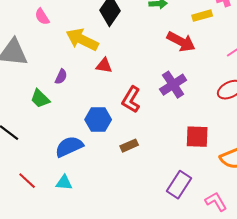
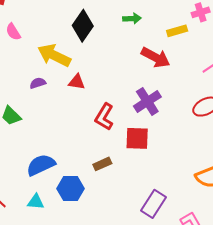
purple semicircle: (61, 77) -> (38, 83), moved, turned -133
blue hexagon: (98, 120) -> (71, 189), moved
red square: (197, 137) -> (137, 138), moved

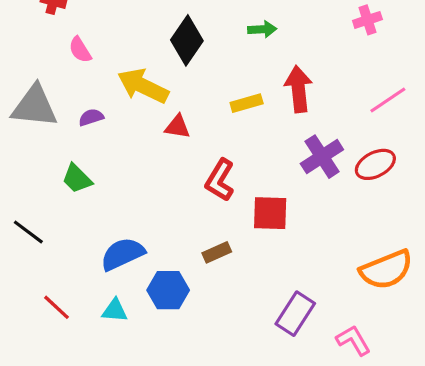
yellow rectangle: (177, 31) -> (247, 103), moved
red arrow: (156, 57) -> (298, 89), turned -124
purple semicircle: (38, 83) -> (91, 117), moved
purple cross: (147, 101) -> (322, 157), moved

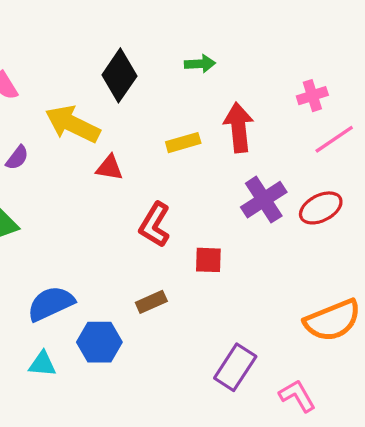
pink cross: (367, 20) -> (312, 96), moved
purple semicircle: (91, 117) -> (17, 158), turned 145
red square: (270, 213) -> (208, 260), size x0.7

